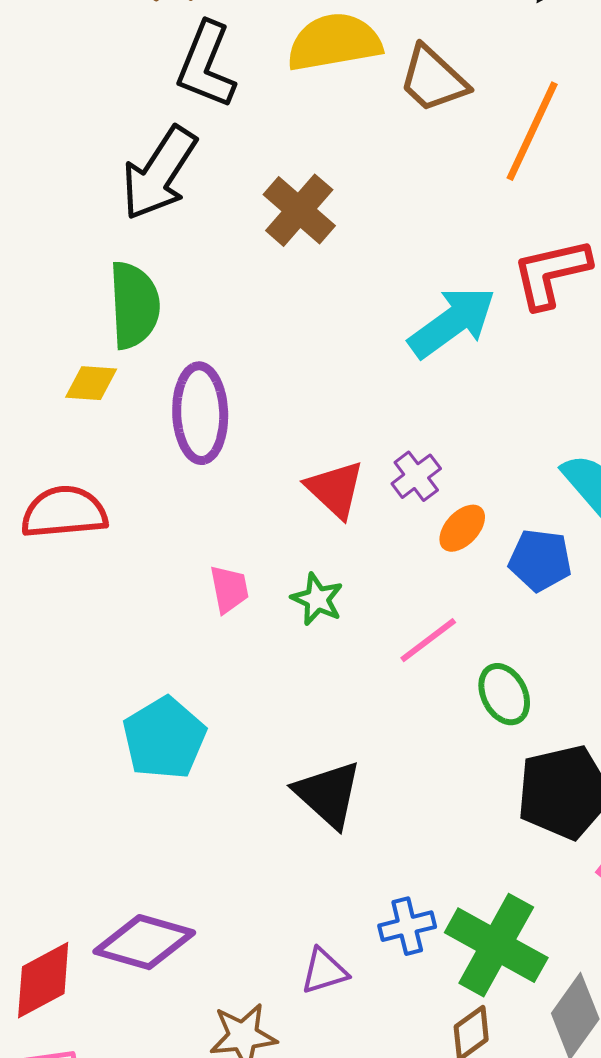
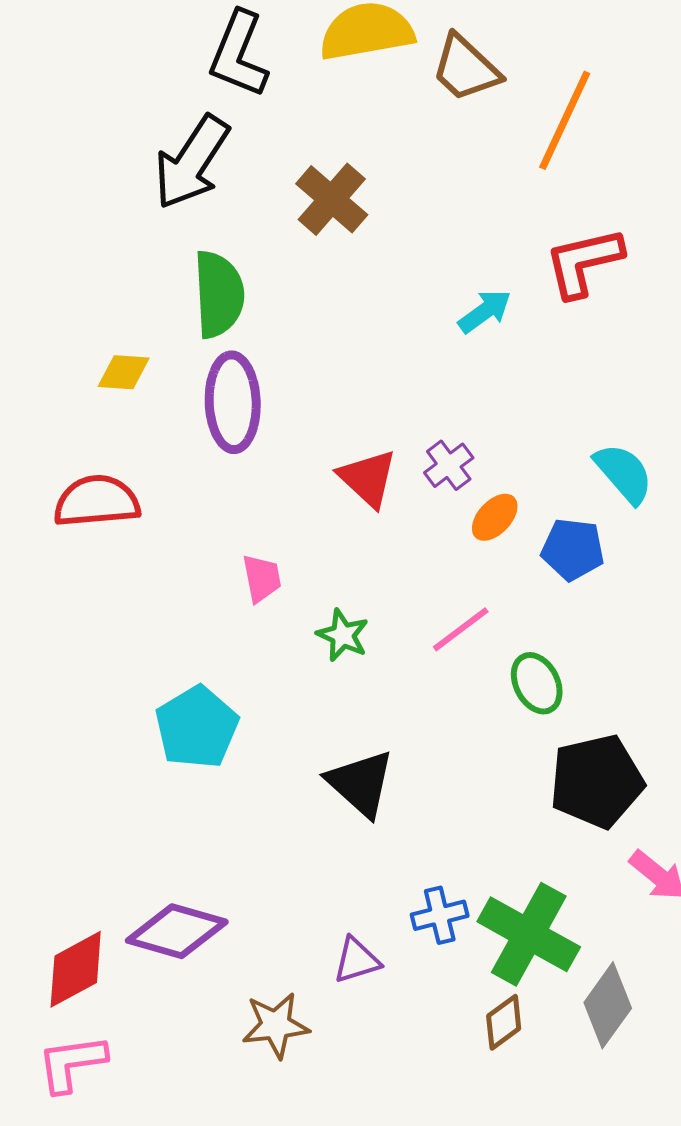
green semicircle: (134, 305) -> (219, 294), moved
cyan arrow: (452, 322) -> (485, 311), size x0.6
green star: (317, 599) -> (343, 635), moved

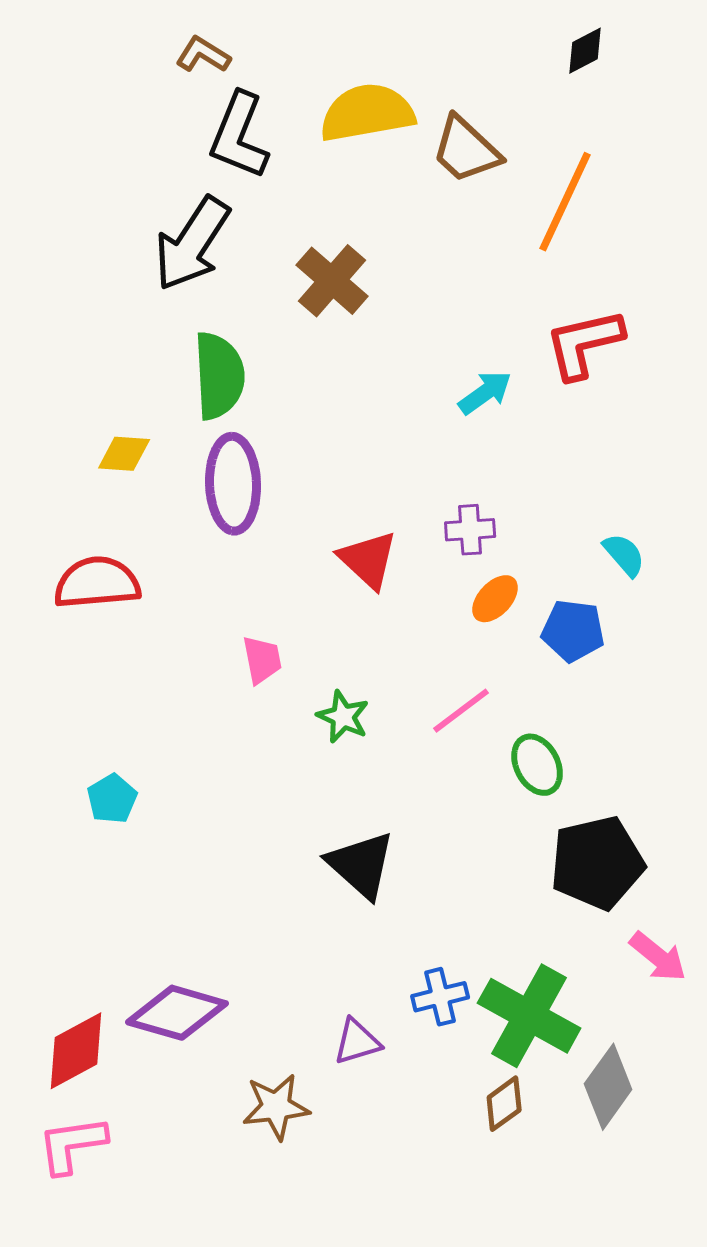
purple cross: (449, 465) -> (470, 530), moved, turned 33
cyan semicircle: (624, 473) -> (624, 555), size x0.7
cyan pentagon: (197, 727) -> (112, 799), moved, size x0.6

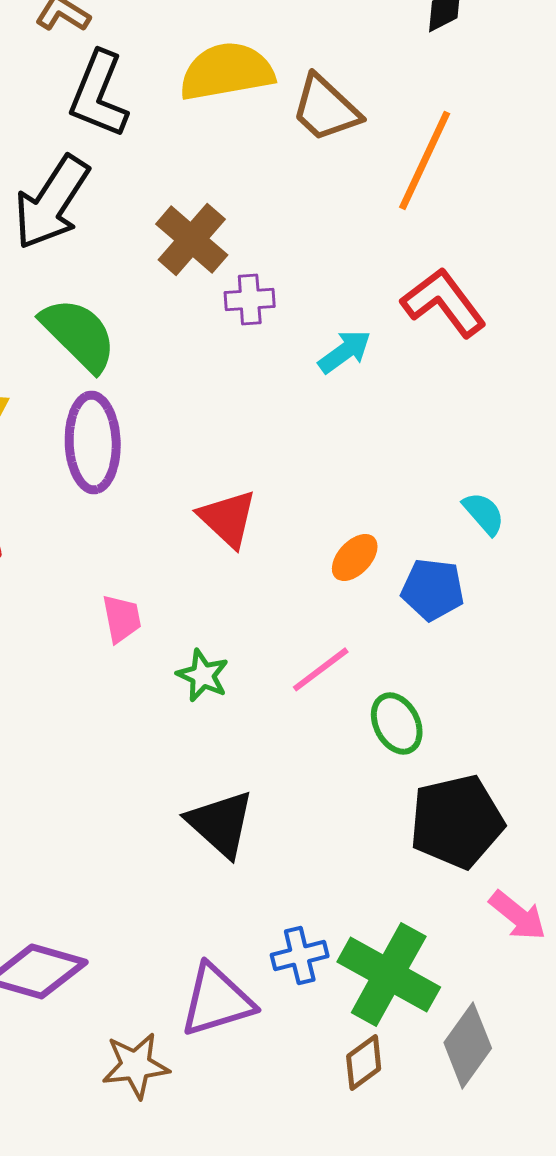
red L-shape: (584, 344) -> (444, 302), turned 66
green semicircle: (219, 376) -> (79, 334), turned -42
purple cross: (470, 530) -> (250, 299), moved
purple triangle: (357, 1042) -> (217, 1000), size x1.6

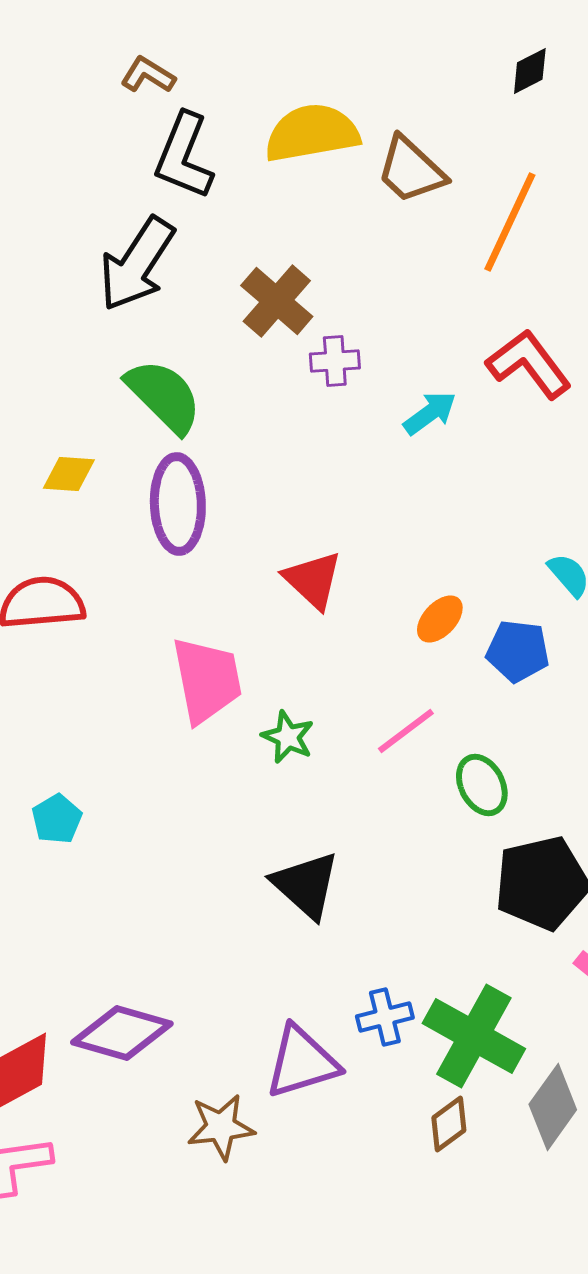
pink trapezoid: (122, 618) -> (207, 680), size x1.8

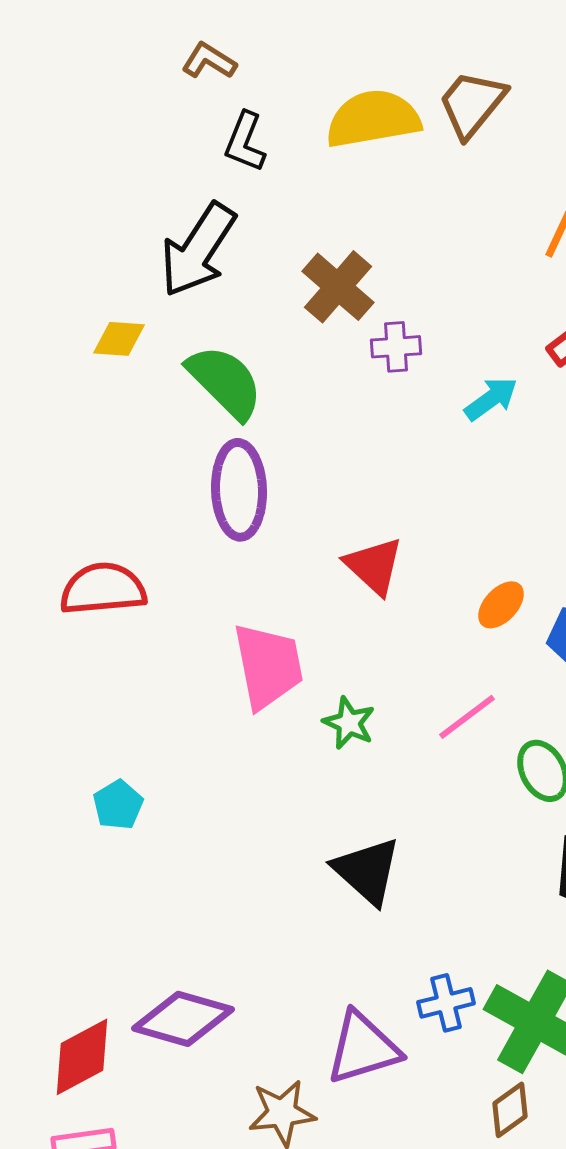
black L-shape: (184, 156) -> (245, 142), size x0.7
brown trapezoid: (411, 170) -> (472, 104), moved, turned 86
yellow diamond: (69, 474) -> (119, 339), moved

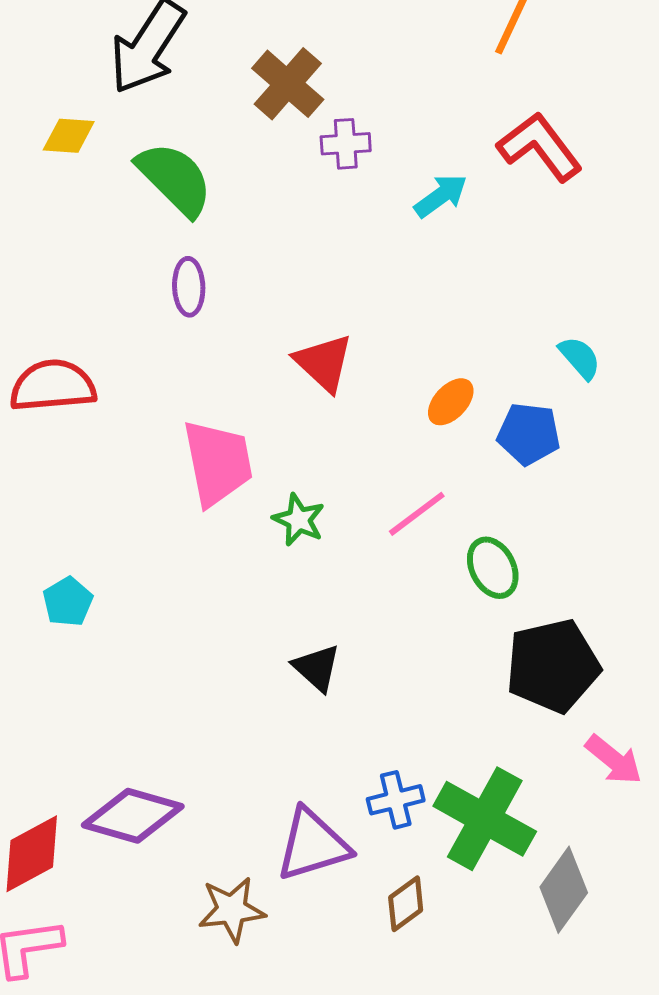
purple ellipse: (239, 490) -> (189, 287), size x0.6
black triangle: (367, 871) -> (317, 668), size x0.7
brown diamond: (510, 1110) -> (406, 904), moved

